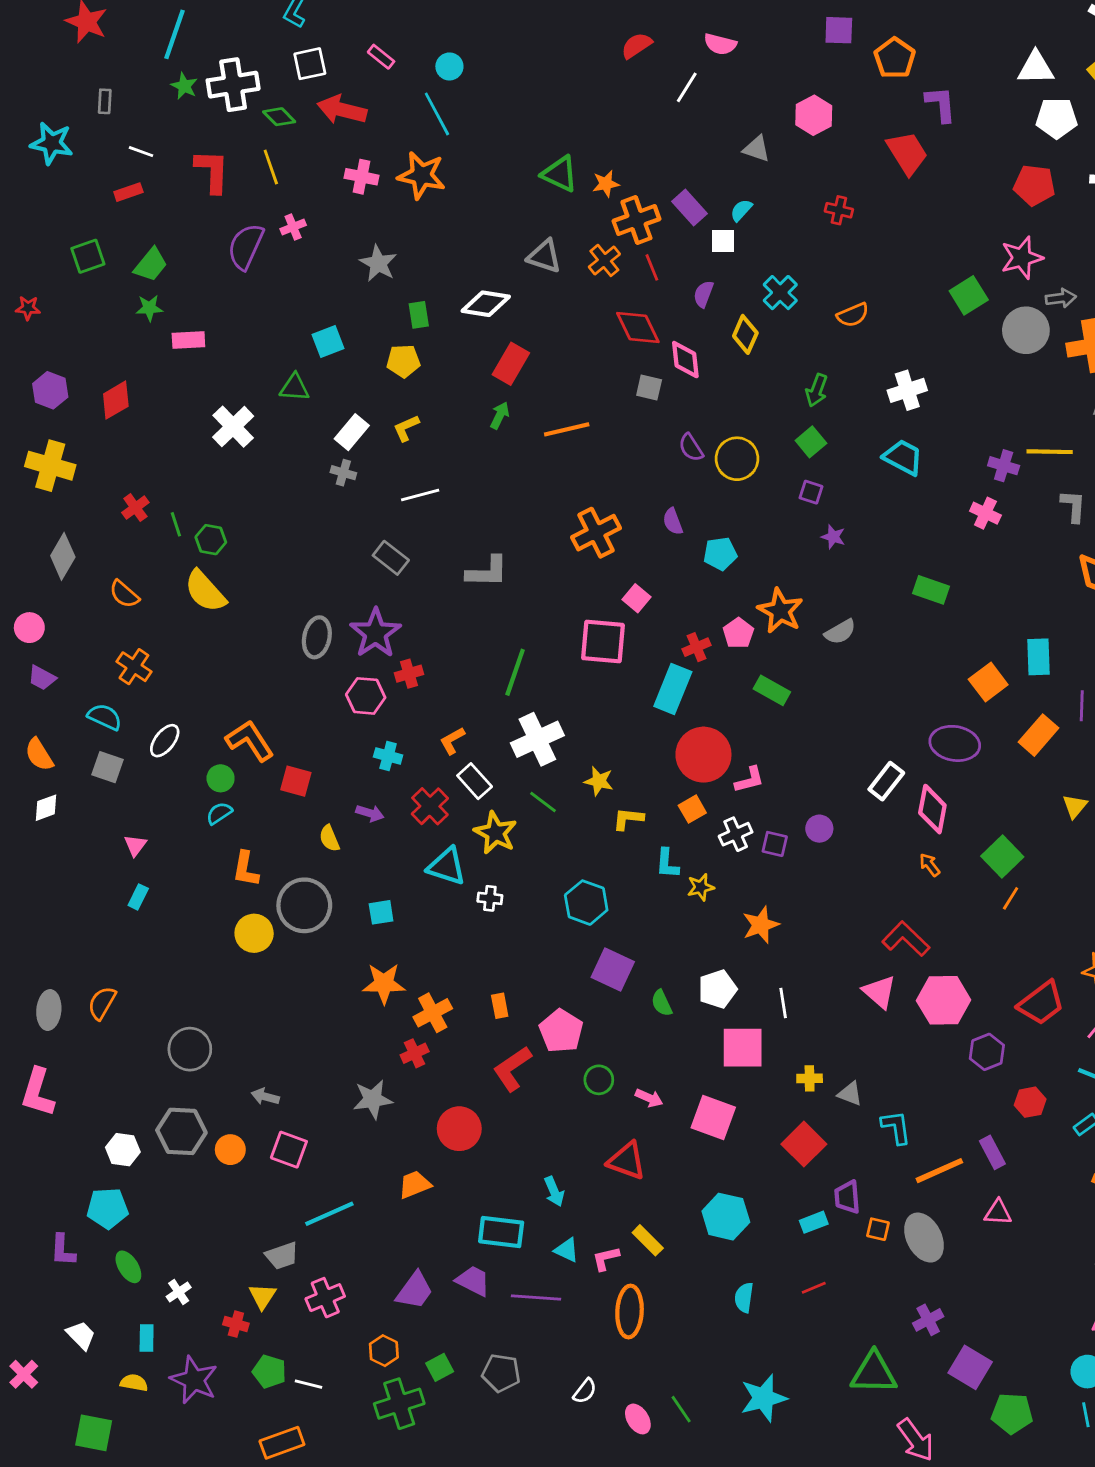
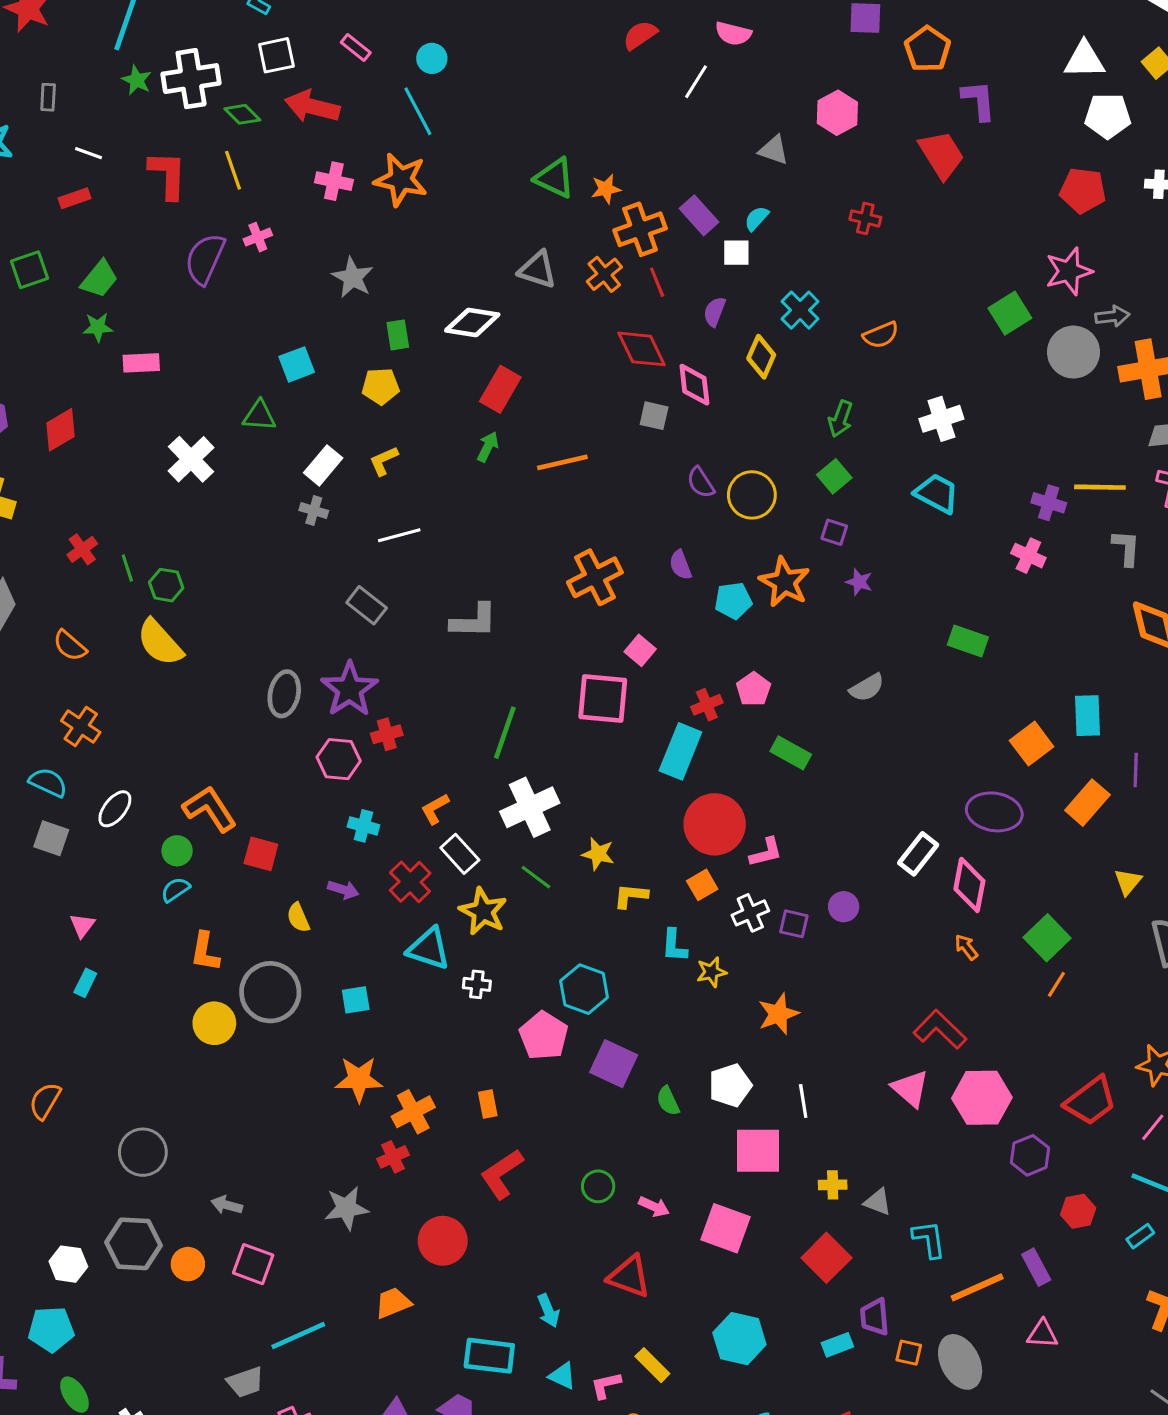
orange star: (780, 611) -> (785, 582), moved
pink pentagon: (561, 1031) -> (544, 1036), moved

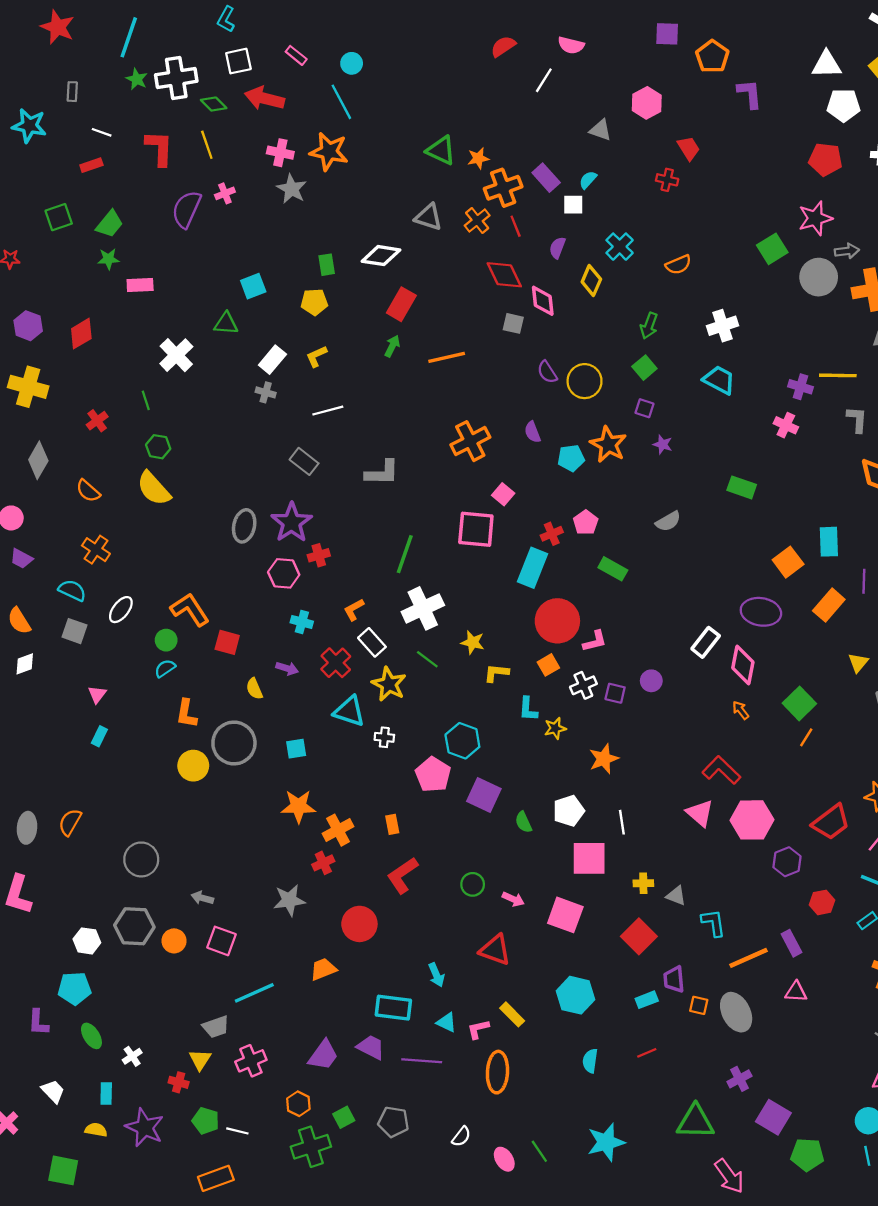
red trapezoid: (941, 155) -> (689, 148), moved, size x0.7
gray star: (353, 277) -> (292, 189), moved
green line: (127, 568) -> (146, 400), moved

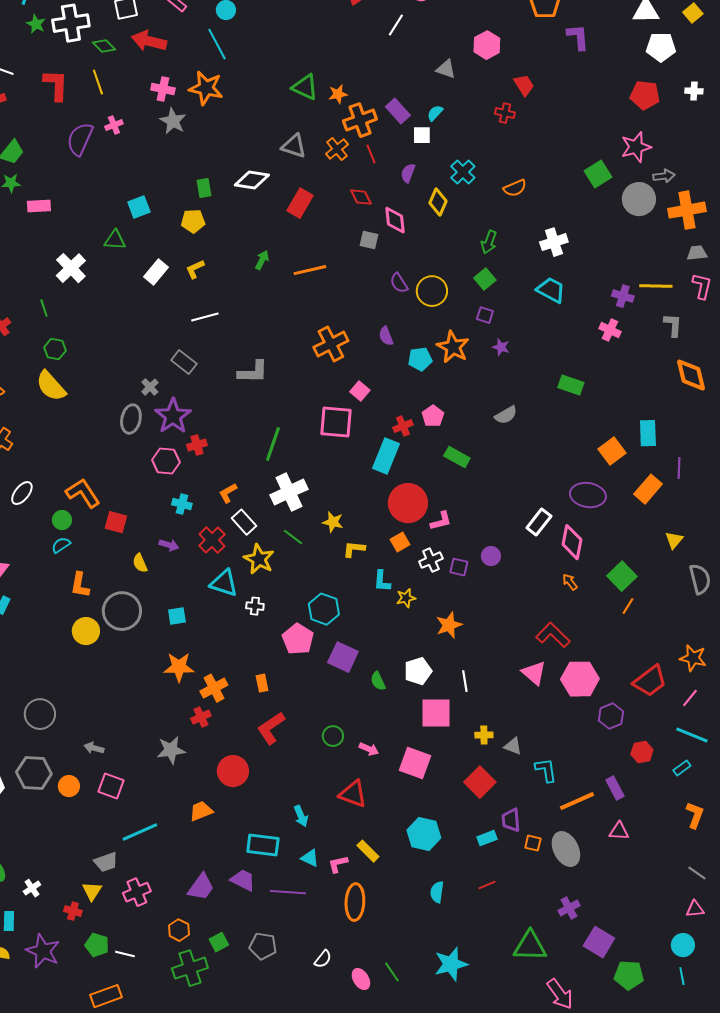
red diamond: (504, 275) -> (361, 197), size x0.7
red rectangle: (401, 304) -> (300, 203), moved
gray cross: (266, 392) -> (150, 387), moved, turned 30

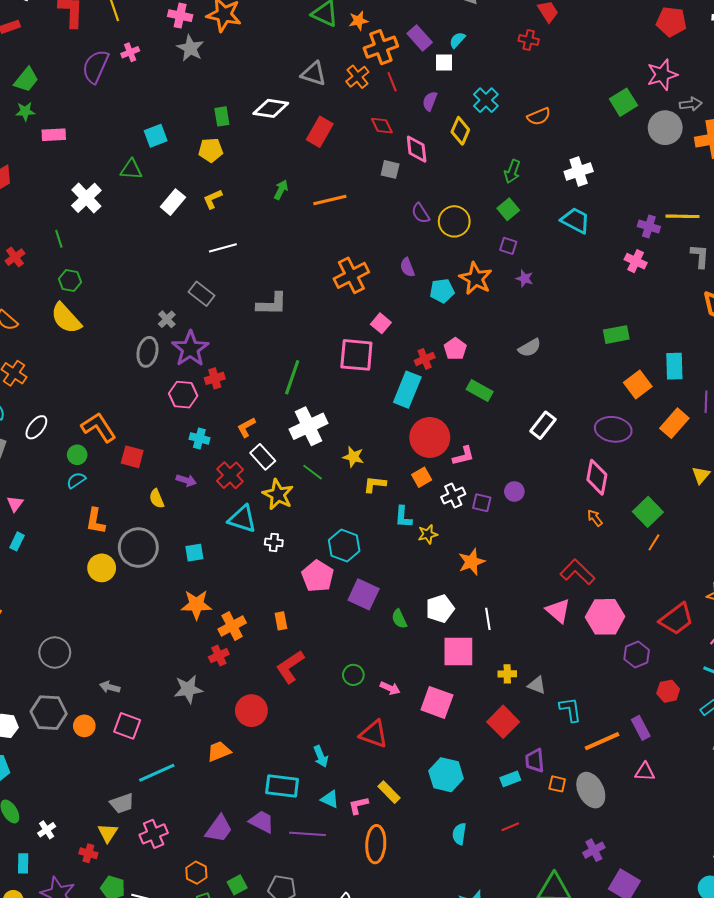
green rectangle: (571, 385) -> (616, 335), moved, turned -30
white rectangle: (539, 522) -> (543, 425), moved

